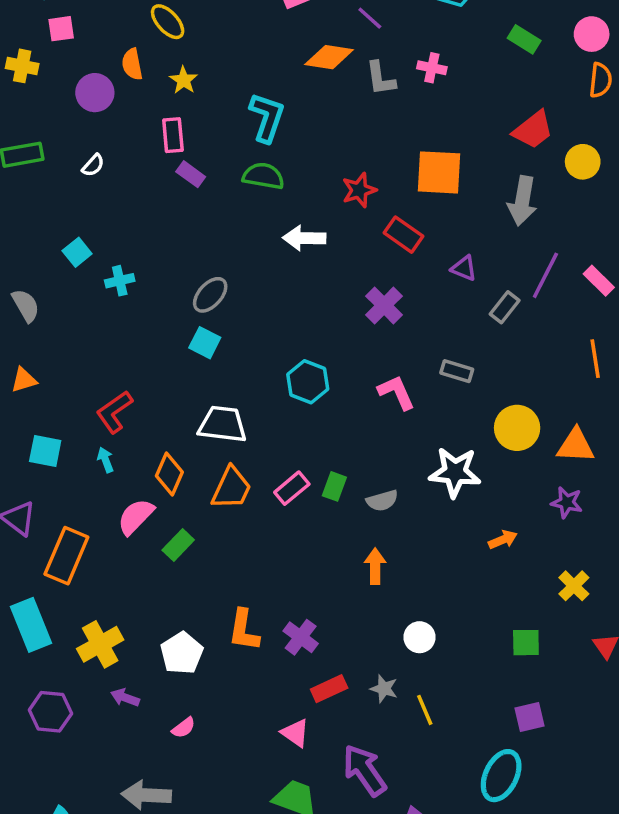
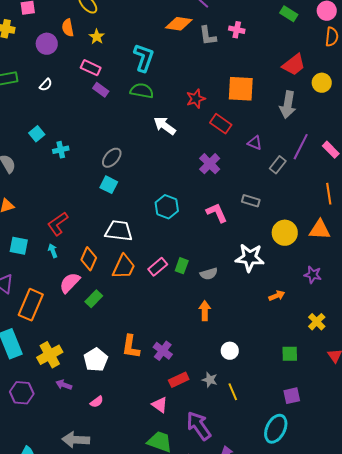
pink rectangle: (173, 135) -> (91, 68), turned -60
white arrow: (304, 238) -> (165, 126), turned 35
orange triangle: (576, 446) -> (320, 230), moved

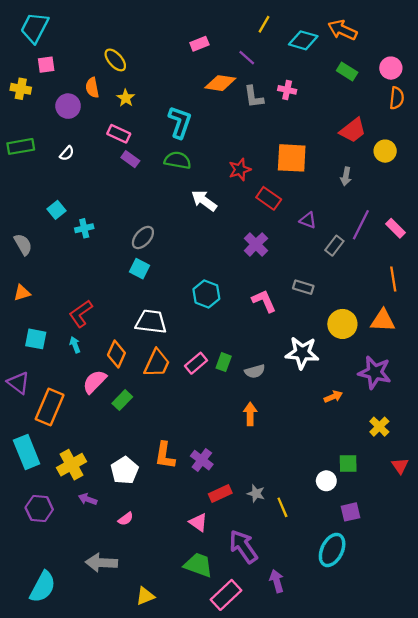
gray arrow: (288, 105) -> (346, 176), size x0.6
purple star: (313, 275) -> (375, 372), size x1.6
white circle: (230, 351) -> (326, 481), moved

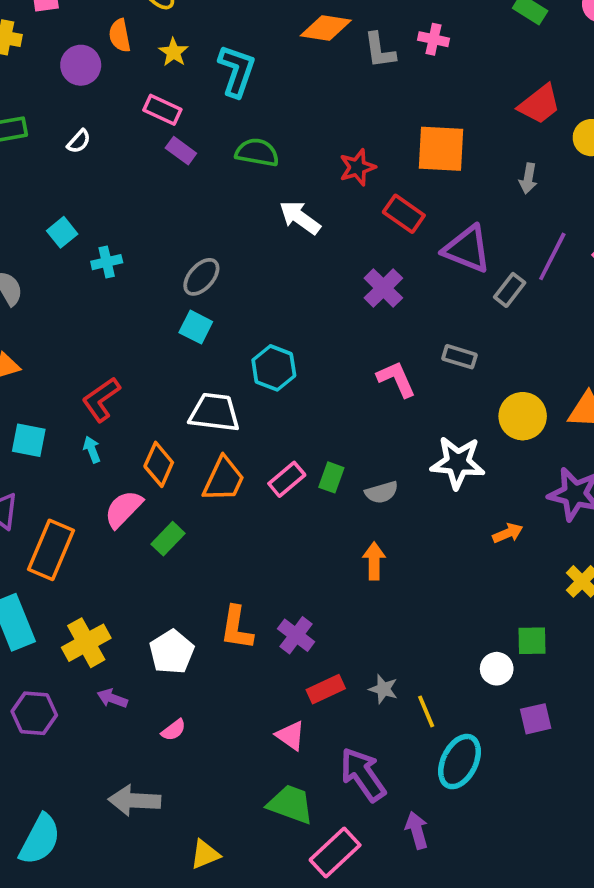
cyan L-shape: (180, 122) -> (237, 71), moved
purple triangle: (308, 220) -> (467, 249), size x1.8
cyan hexagon: (206, 294) -> (274, 368), moved
cyan ellipse: (332, 550) -> (459, 762), moved

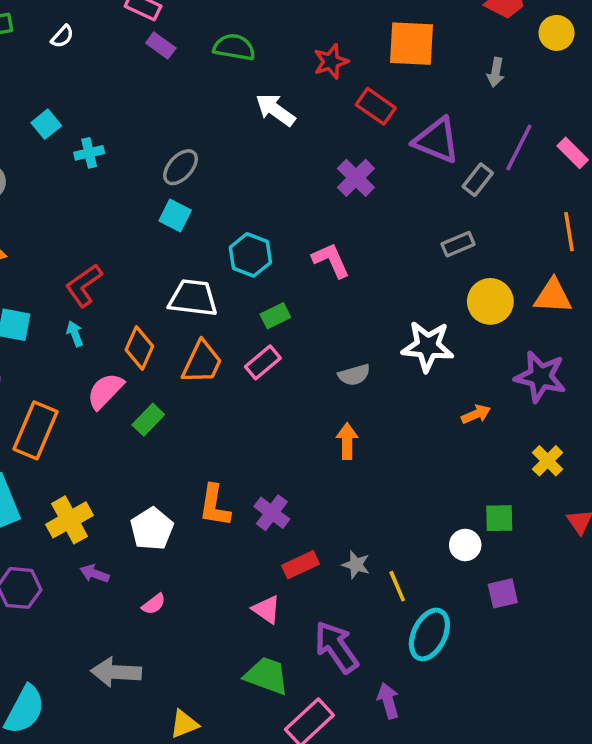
gray rectangle: (459, 357) -> (458, 244), moved, turned -40
pink L-shape: (396, 379) -> (331, 260), moved
green rectangle: (331, 477) -> (275, 316), moved, turned 44

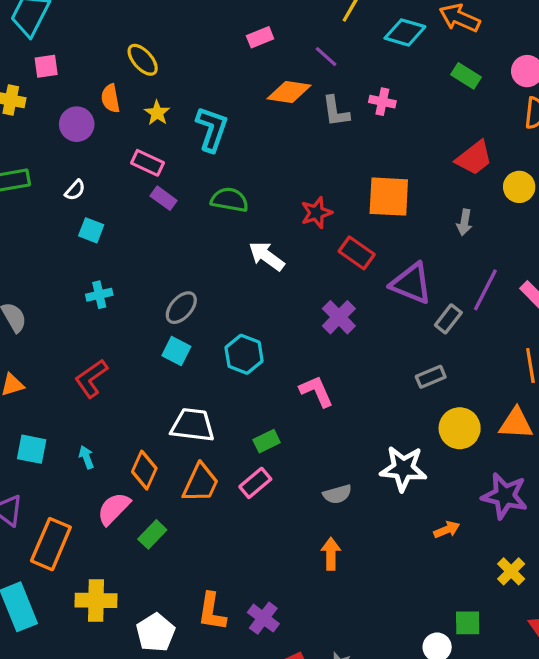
cyan square: (46, 124) -> (91, 230), moved, turned -30
cyan hexagon: (250, 255) -> (244, 354), moved
red L-shape: (84, 285) -> (91, 378), moved
yellow cross: (70, 520) -> (96, 600), moved, turned 30

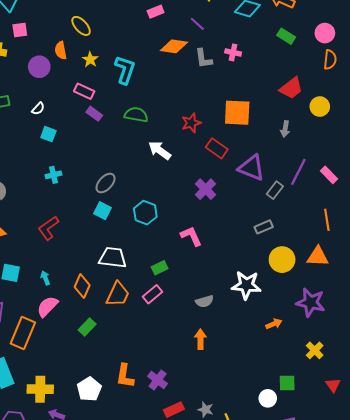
pink semicircle: (114, 509) -> (47, 307), moved
yellow cross: (96, 600) -> (40, 389), moved

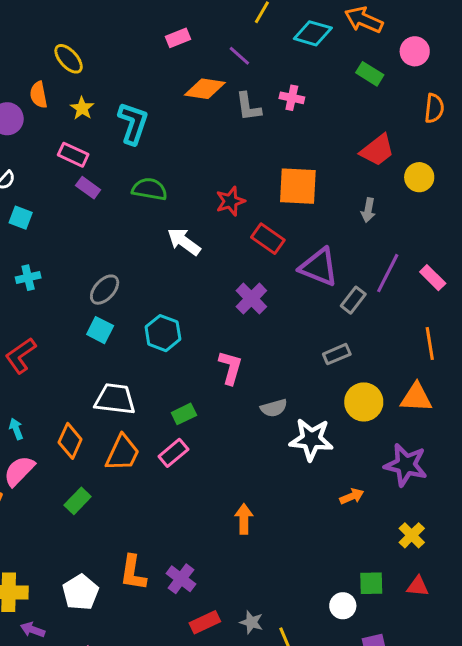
pink circle: (325, 33) -> (415, 51), moved
pink L-shape: (191, 236) -> (230, 367), turned 40
gray semicircle: (204, 301) -> (274, 408), moved
red triangle: (333, 385) -> (418, 586), moved, turned -49

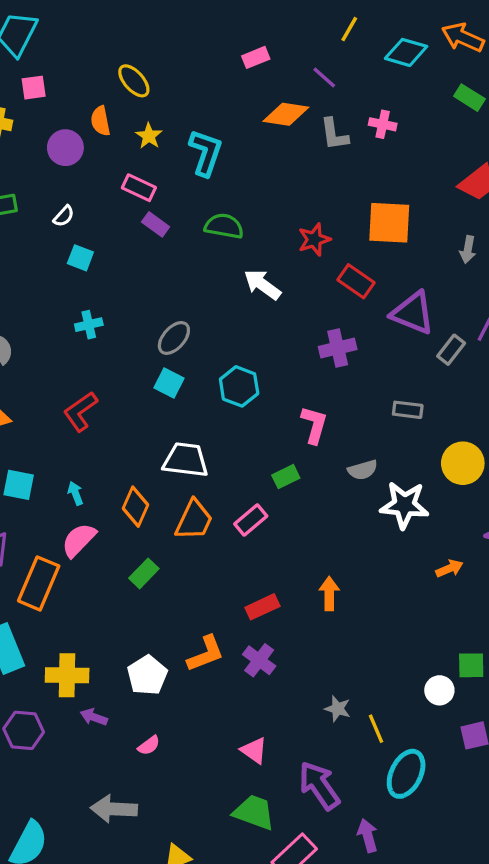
purple cross: (251, 299) -> (338, 348), turned 32
gray rectangle: (337, 354) -> (408, 410), moved, turned 30
green rectangle: (184, 414) -> (286, 477), moved
orange L-shape: (133, 573) -> (206, 654), turned -120
red rectangle: (205, 622) -> (262, 607), moved

